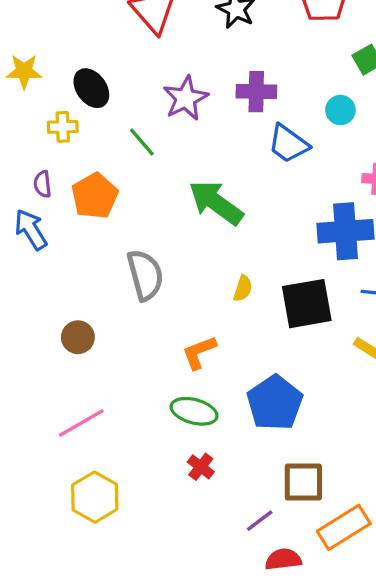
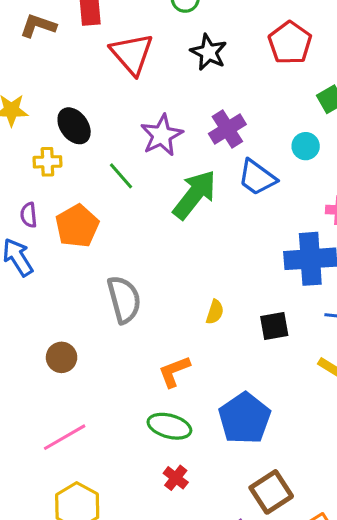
purple cross: (256, 92) -> (227, 129), turned -33
green arrow: (216, 203) -> (195, 195), moved, turned 92
black square: (307, 304) -> (274, 326), size x0.6
brown square: (303, 482) -> (271, 492), turned -33

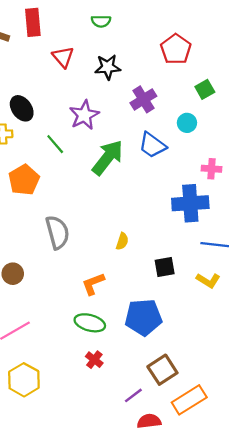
black star: (209, 52) -> (108, 67), moved, turned -30
red triangle: (132, 54) -> (63, 57), size x0.7
purple cross: (227, 129) -> (143, 99), moved
black square: (274, 326) -> (165, 267), moved
blue pentagon: (245, 418) -> (143, 317), turned 30

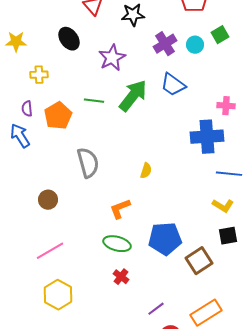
black ellipse: (22, 108) -> (69, 39), moved
cyan circle: (187, 123) -> (195, 45), moved
green line: (55, 144) -> (94, 101), moved, turned -42
black square: (165, 267) -> (228, 236), moved
brown square: (162, 370) -> (199, 261), moved

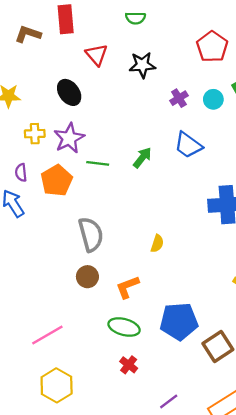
purple cross: (165, 44) -> (179, 98), size x0.7
purple star: (112, 58) -> (69, 138), moved
green arrow: (133, 96) -> (142, 158), size x0.6
brown circle: (48, 200) -> (87, 277), moved

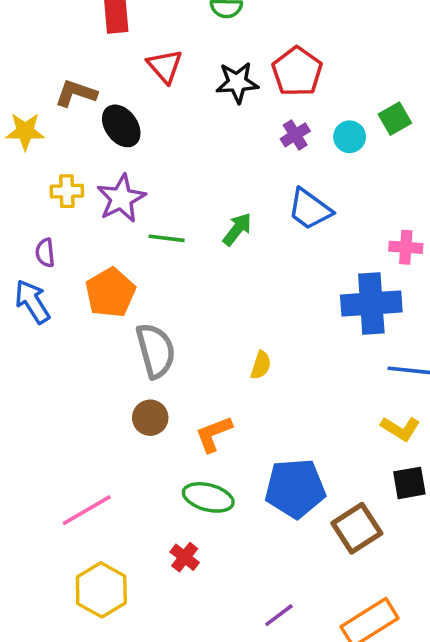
brown L-shape: (28, 34) -> (76, 93), moved
red pentagon: (212, 47) -> (297, 72), moved
orange pentagon: (57, 181) -> (110, 293), moved
red cross: (129, 365) -> (185, 557), moved

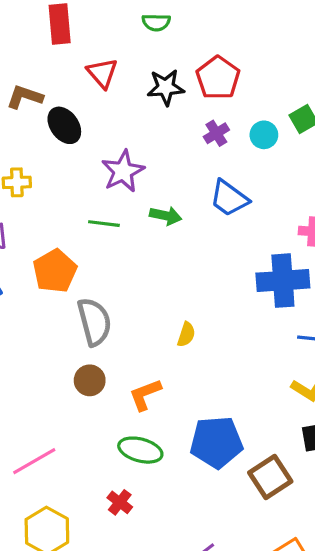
purple star: (121, 198) -> (123, 171), moved
green arrow: (237, 229) -> (166, 216), turned 64

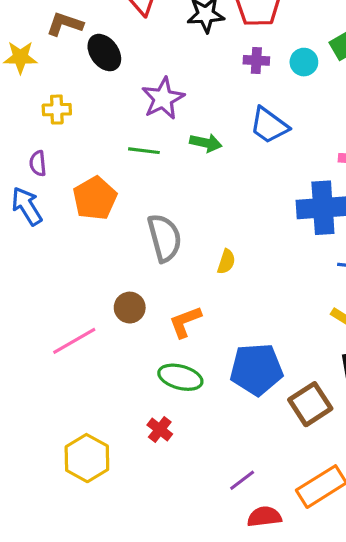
purple cross: (216, 133) -> (256, 60), turned 35
gray semicircle: (94, 322) -> (165, 238), moved
pink line: (34, 461) -> (74, 341), moved

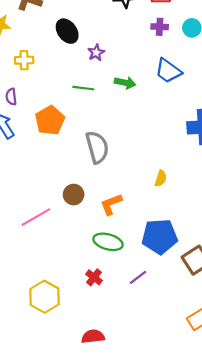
black ellipse: (104, 53) -> (67, 31), moved
purple star: (163, 98) -> (96, 53), size x0.6
yellow semicircle: (226, 262) -> (161, 178), moved
purple line: (242, 480) -> (138, 277), moved
red semicircle: (264, 517) -> (93, 336), moved

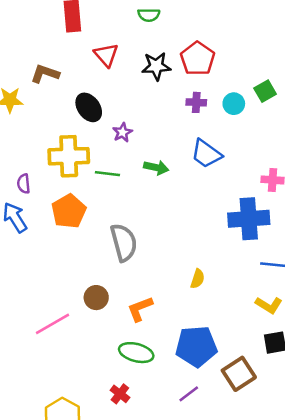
yellow cross: (24, 60) -> (69, 156), moved, size x1.8
purple line: (138, 277) -> (189, 394), moved

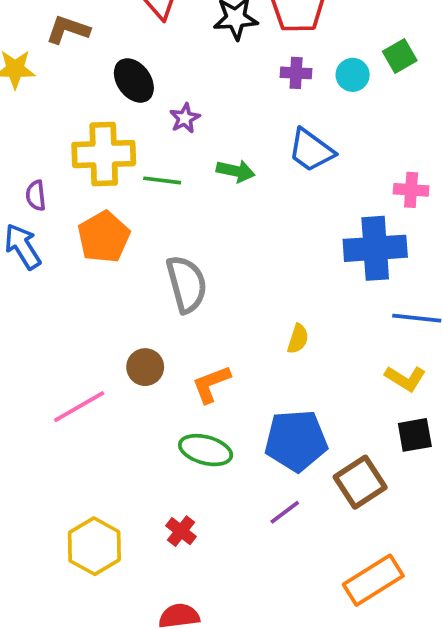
red cross: (120, 394) -> (181, 531), moved

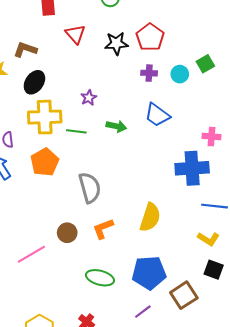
black ellipse: (134, 80) -> (34, 82), moved, turned 70
yellow semicircle: (298, 339) -> (150, 217), size x1.8
orange L-shape: (211, 384) -> (103, 229), moved
black square: (415, 435) -> (214, 270), turned 30

